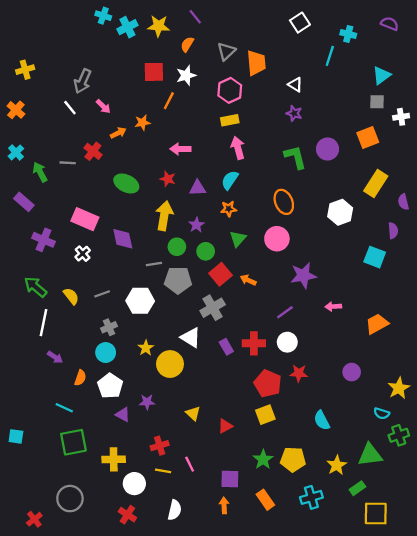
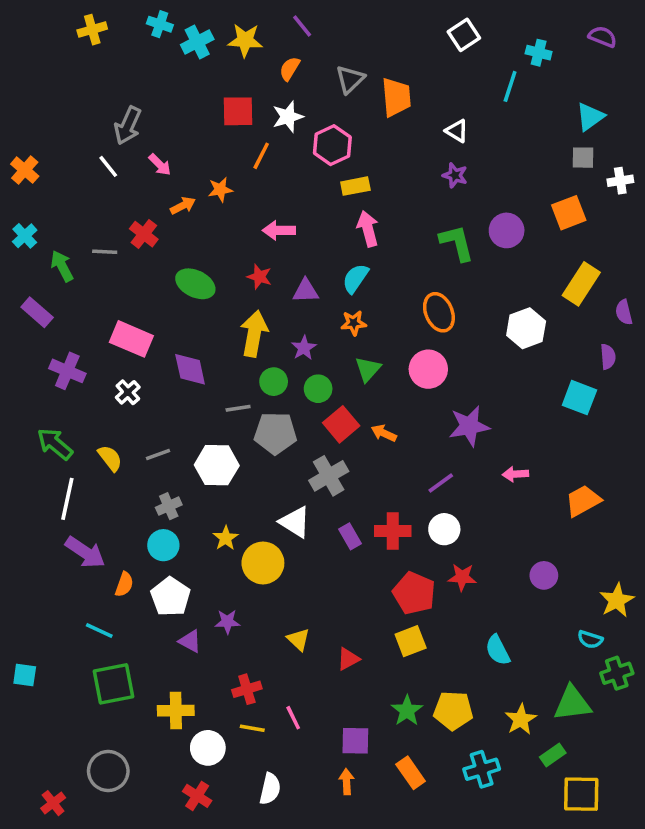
yellow cross: (25, 70) -> (92, 30), moved
pink hexagon: (230, 90) -> (332, 145), moved
purple arrow: (55, 357) -> (85, 552), size x1.6

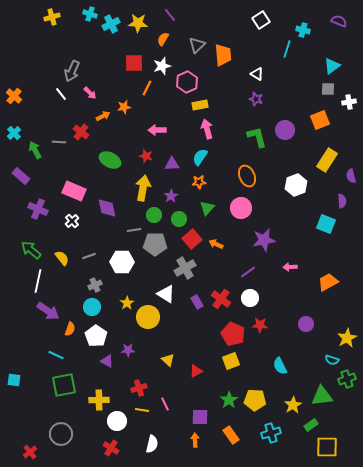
red cross: (393, 531) -> (221, 299), turned 36

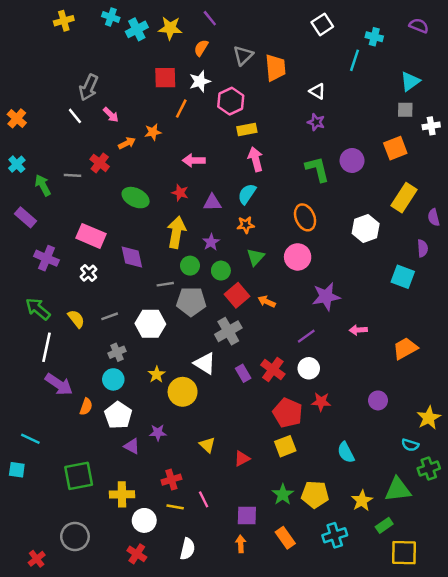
cyan line: (56, 355) -> (30, 439), moved

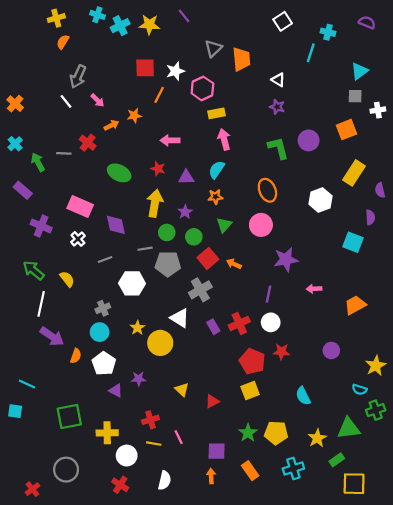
orange semicircle: (201, 48) -> (63, 42), moved
gray line: (110, 316) -> (105, 260), moved
purple line: (306, 336) -> (269, 294), turned -42
red cross: (273, 370) -> (239, 323), turned 30

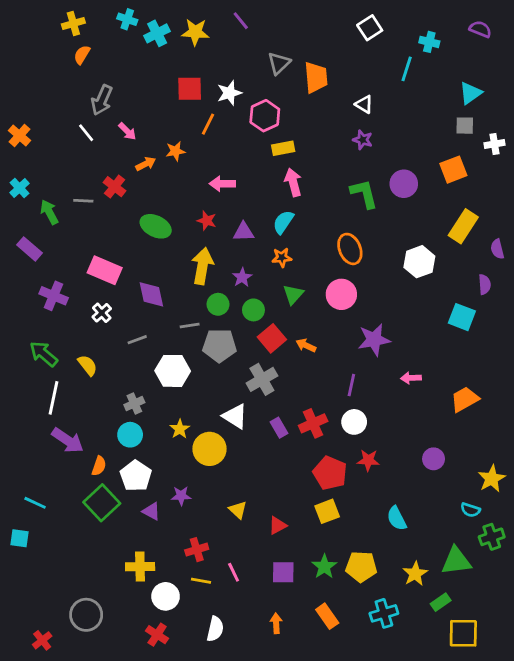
green square: (69, 417) -> (102, 503), moved, turned -32
purple square: (217, 451) -> (283, 572), moved

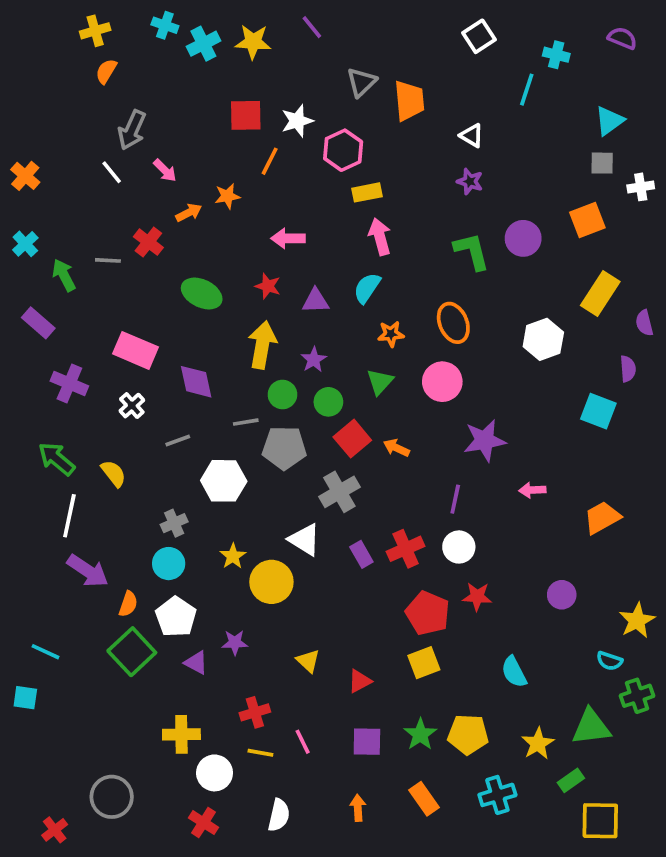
orange star: (282, 257) -> (391, 334), moved

